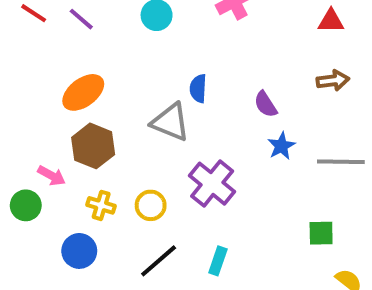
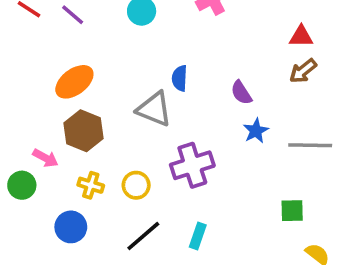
red triangle: (331, 21) -> (301, 36), moved
brown arrow: (333, 81) -> (303, 71), turned 148
purple cross: (212, 184) -> (192, 165), turned 33

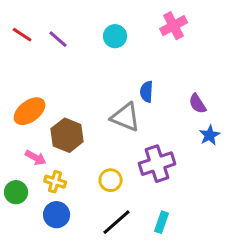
orange ellipse: (74, 82) -> (30, 111), moved
green circle: (22, 185) -> (16, 192), moved
yellow cross: (91, 185) -> (55, 182), moved

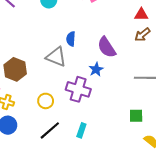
purple semicircle: (197, 104) -> (107, 47), size x1.5
blue star: (209, 135) -> (96, 69), moved
purple cross: (157, 164) -> (78, 89), turned 35

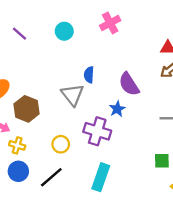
gray triangle: (56, 57) -> (72, 95), turned 30
black line: (50, 130) -> (51, 177), moved
cyan rectangle: (81, 130) -> (101, 177), size x1.6

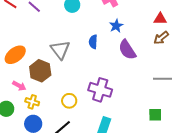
gray triangle: (72, 95) -> (60, 50), moved
blue star: (117, 109) -> (116, 26), moved

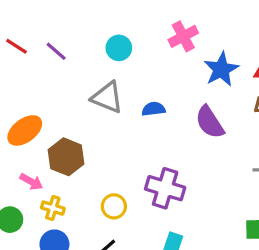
blue star: (116, 26) -> (221, 69), moved, size x1.5
blue semicircle: (93, 42) -> (154, 109), turned 80
gray triangle: (60, 50) -> (107, 97), moved, turned -30

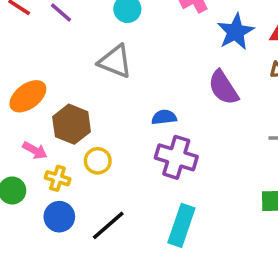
blue semicircle: (154, 109) -> (164, 117), moved
yellow circle: (114, 206) -> (98, 161), moved

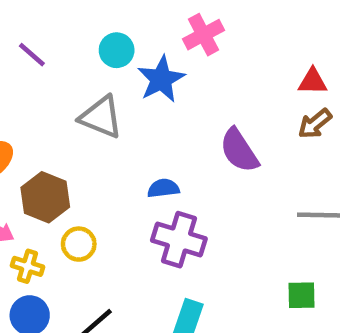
blue star: (236, 32) -> (161, 79), moved

